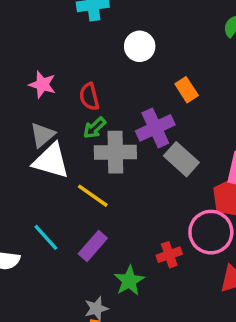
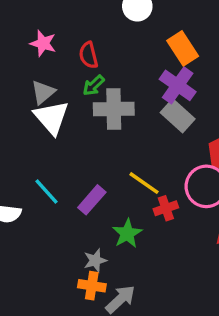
orange rectangle: (187, 90) -> (183, 48), size x1.4
purple cross: (155, 128) -> (178, 85), moved, turned -30
white triangle: (51, 161) -> (51, 117), turned 33
yellow line: (93, 196) -> (144, 183), moved

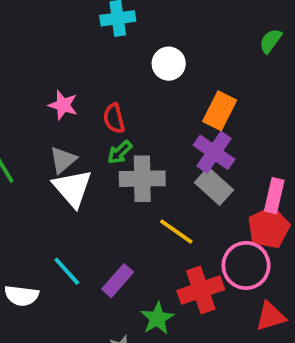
orange rectangle: (183, 48) -> (220, 111), turned 60
yellow line: (144, 183) -> (176, 232), moved
red cross: (166, 208) -> (201, 290), size x1.6

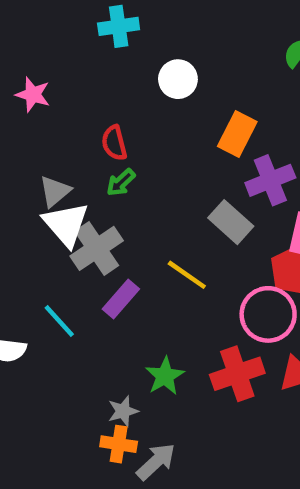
pink star: (63, 105) -> (33, 95), moved
purple cross: (214, 152) -> (270, 180), moved, turned 33
gray cross: (142, 179) -> (97, 248), moved, turned -33
purple rectangle: (118, 281) -> (121, 299), moved
red cross: (201, 290) -> (237, 374), moved

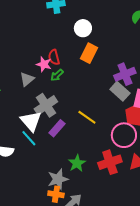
pink star: (33, 95) -> (44, 64), moved
orange rectangle: (237, 134) -> (89, 53), moved
gray rectangle: (231, 222) -> (120, 91), moved
white triangle: (66, 224) -> (31, 121), moved
gray star: (123, 411) -> (58, 179), size x1.5

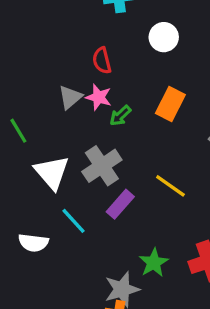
orange rectangle: (89, 53) -> (170, 104), moved
red semicircle: (54, 57) -> (102, 61), moved
gray triangle: (27, 79) -> (70, 97), moved
white triangle: (31, 121) -> (52, 172), moved

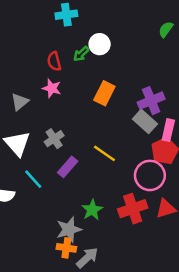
gray triangle: (70, 97) -> (20, 102), moved
green arrow: (120, 116) -> (81, 54), moved
gray cross: (102, 166) -> (54, 139), size x0.7

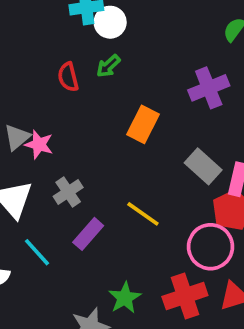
white circle: (100, 44) -> (110, 22), moved
pink star: (52, 88) -> (39, 144), moved
purple cross: (151, 101) -> (209, 88), moved

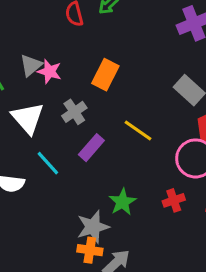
orange rectangle: (143, 124) -> (105, 75), moved
red cross: (185, 296) -> (174, 200), size x0.6

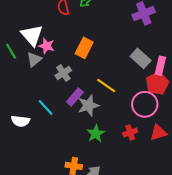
gray triangle: (31, 65) -> (34, 59), moved
white triangle: (28, 118) -> (32, 35), moved
gray star: (93, 227) -> (88, 105), moved

